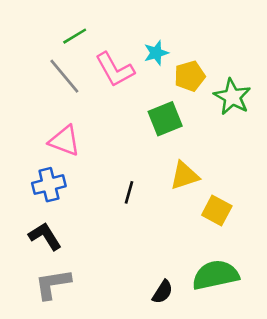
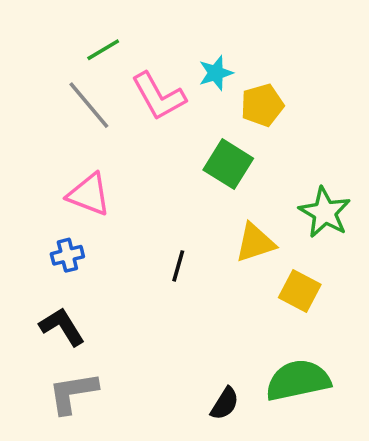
green star: (232, 97) -> (325, 212), moved
green square: (165, 119) -> (228, 164), turned -36
blue cross: (49, 185) -> (67, 255), size x0.7

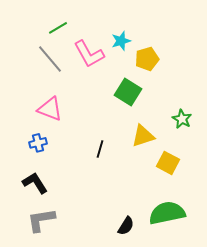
green star: (325, 212) -> (182, 119), size x0.7

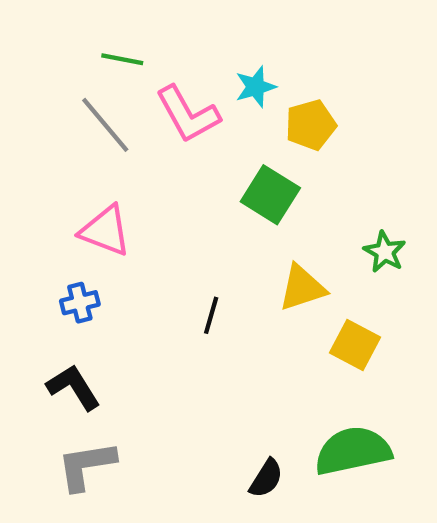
green line: (58, 28) -> (122, 59), turned 42

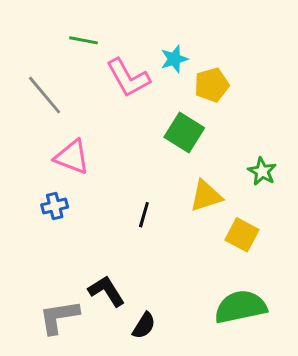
gray line: (105, 125) -> (45, 95), moved
black L-shape: (74, 387) -> (107, 291), moved
black semicircle: (266, 478) -> (144, 326), moved

